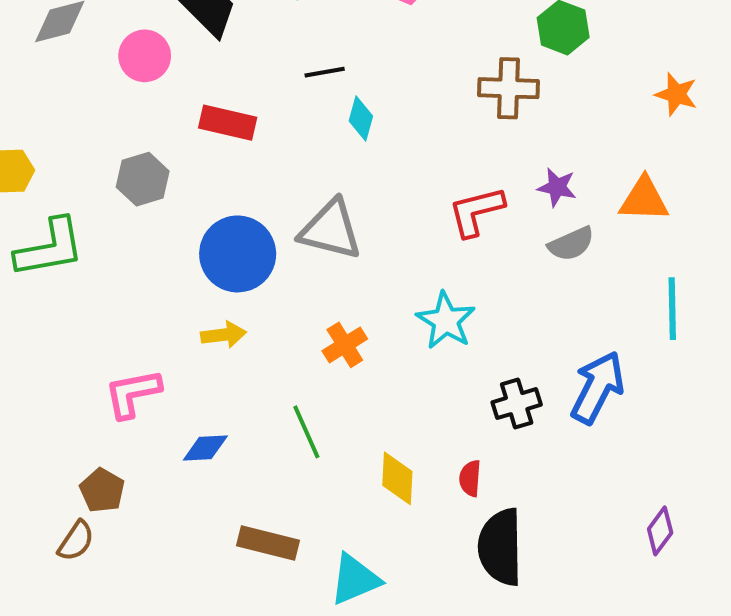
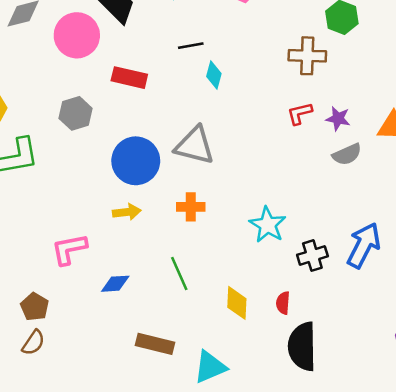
pink circle: (145, 56) -> (77, 35), size x1.4
red L-shape: (476, 211) -> (300, 113), moved, size x0.7
cyan star: (446, 321) -> (268, 225), moved
orange cross: (345, 345) -> (191, 207), moved, turned 32
brown pentagon: (102, 490) -> (35, 307), moved

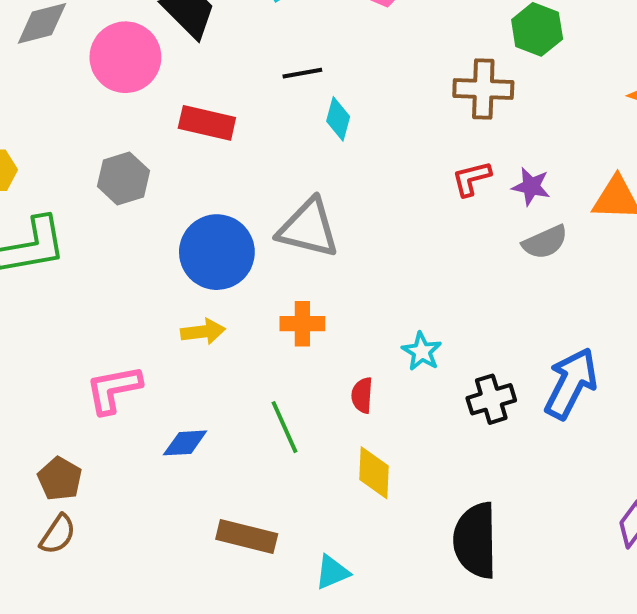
cyan star: (268, 225) -> (422, 352), size x0.7
red semicircle: (283, 303) -> (362, 395), moved
cyan triangle: (210, 367) -> (332, 572), size x0.7

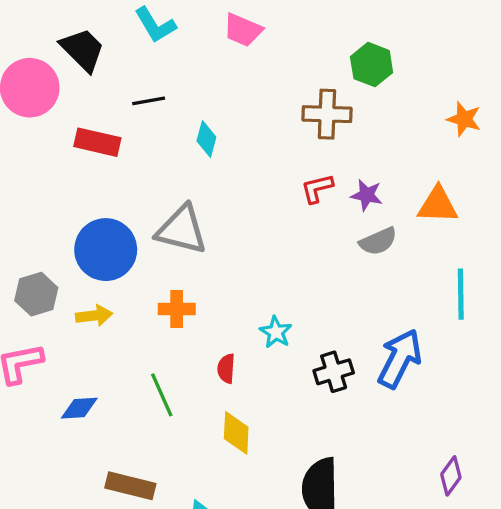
black line: (302, 73) -> (149, 101), moved
gray hexagon: (123, 179) -> (36, 294), moved

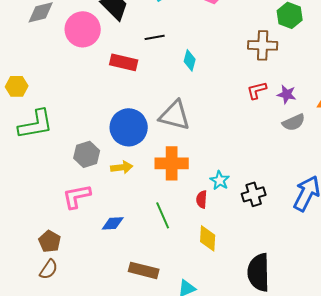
orange cross: (177, 309) -> (172, 163), size x1.5
cyan star: (276, 332) -> (220, 180), moved
black cross: (334, 372) -> (254, 194), moved

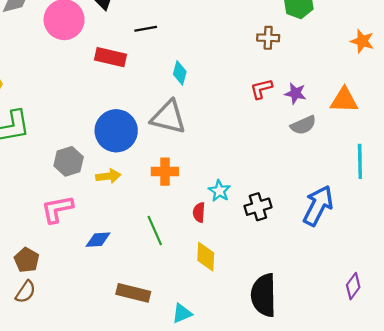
brown cross: (263, 45) -> (268, 38), size x0.7
cyan diamond: (190, 60) -> (180, 73), moved
orange cross: (172, 163) -> (165, 172), size x0.7

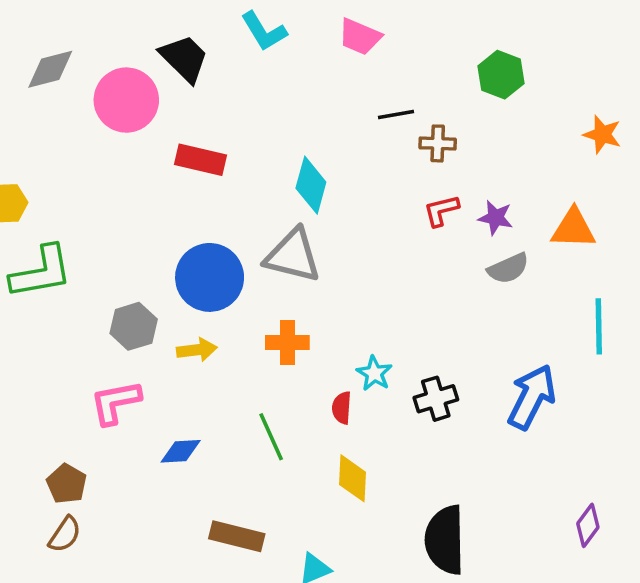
black line: (146, 29) -> (396, 115), moved
brown cross: (268, 38) -> (438, 143), moved
cyan diamond: (180, 73) -> (311, 185), size x1.4

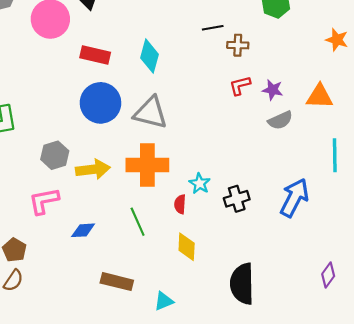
cyan diamond: (311, 185) -> (150, 56), moved
blue circle: (210, 277) -> (101, 103), moved
orange cross: (287, 343) -> (147, 165), size x1.6
yellow arrow: (197, 350) -> (93, 169), size x1.4

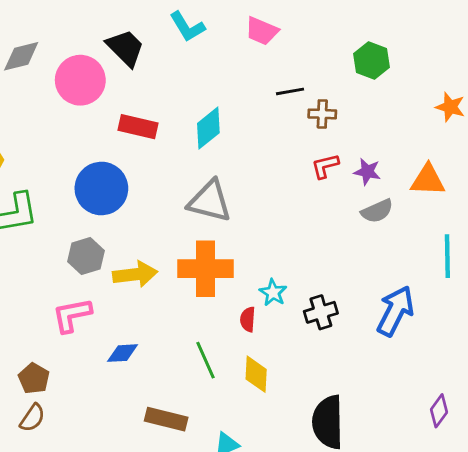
cyan diamond: (150, 56) -> (208, 128), turned 36
blue circle: (101, 103) -> (101, 189), moved
green line: (138, 222) -> (205, 360), moved

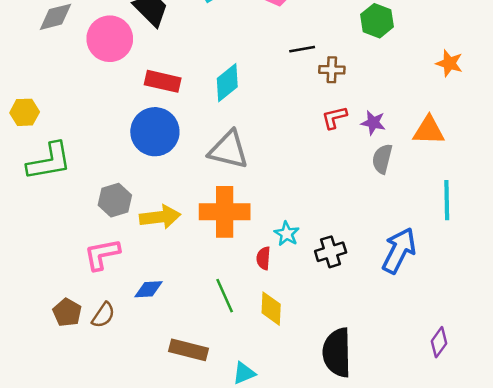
blue circle: (101, 189) -> (155, 132), moved
gray semicircle: (377, 211) -> (382, 159), turned 128
brown semicircle: (32, 418) -> (103, 315), moved

